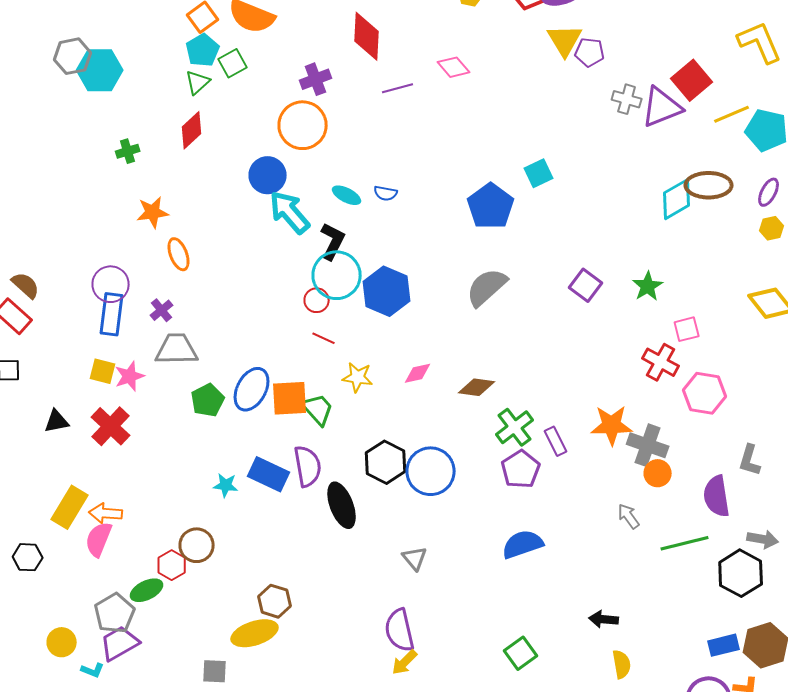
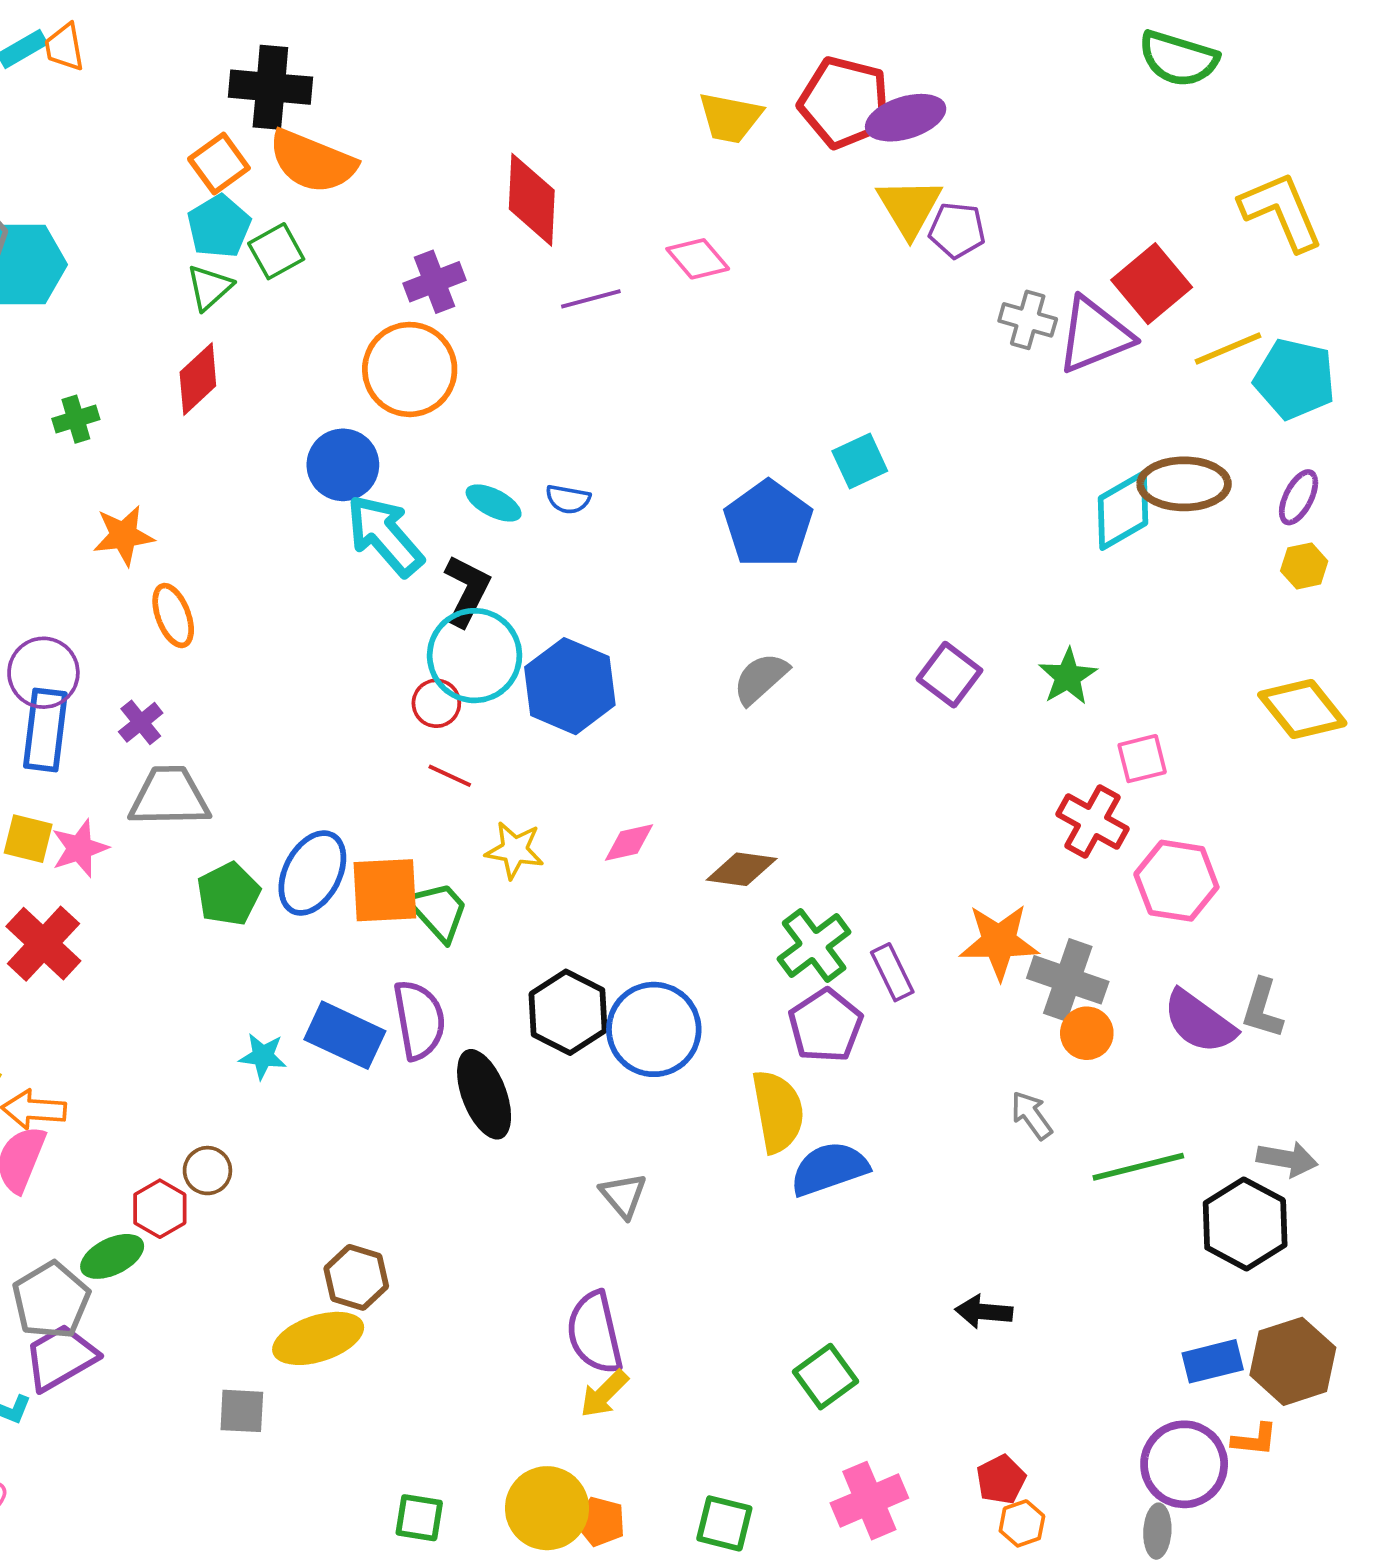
gray semicircle: (487, 287) -> (761, 678), size x0.7
purple semicircle: (717, 496) -> (1199, 1022), moved, turned -45
brown circle: (197, 545) -> (207, 1171), size x0.7
yellow semicircle: (622, 664) -> (778, 1111), moved, size x1.5

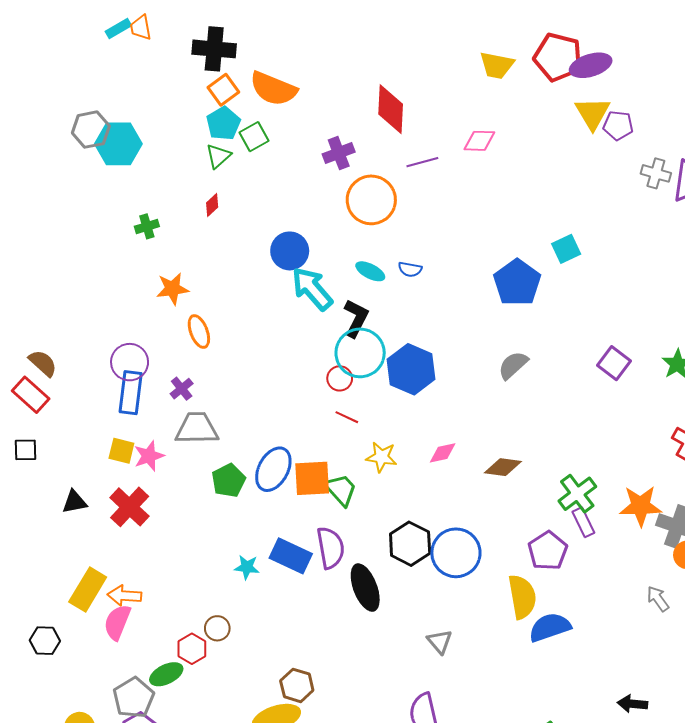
black cross: (270, 87) -> (214, 49), moved
pink diamond: (698, 259) -> (479, 141), turned -48
orange circle: (410, 369) -> (371, 200), moved
red diamond: (198, 379) -> (212, 205), size x0.6
green cross: (814, 945) -> (577, 494), moved

